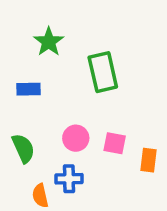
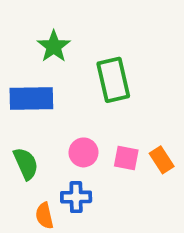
blue rectangle: (28, 89) -> (31, 98), size x1.6
orange rectangle: (148, 160) -> (162, 160), moved, turned -40

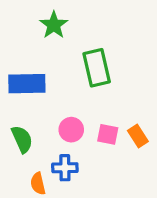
green star: (54, 46) -> (54, 25), moved

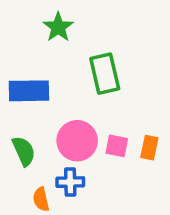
pink circle: (71, 130) -> (77, 141), size x1.5
orange rectangle: (138, 136) -> (149, 148), turned 45

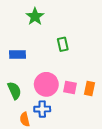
green rectangle: (105, 74) -> (63, 44), size x0.6
blue rectangle: (29, 91) -> (17, 55), size x0.7

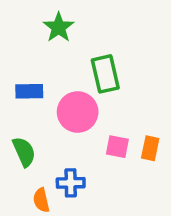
green rectangle: (63, 44) -> (105, 74), size x1.5
pink circle: (46, 84) -> (78, 112), moved

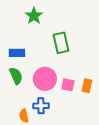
pink circle: (78, 112) -> (45, 79), moved
green semicircle: (24, 152) -> (16, 76), moved

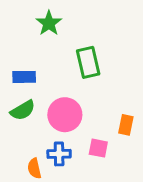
green semicircle: (16, 76) -> (23, 110), turned 84
pink square: (68, 85) -> (98, 148), moved

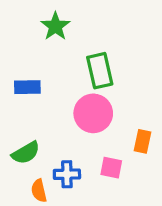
green semicircle: (23, 110) -> (26, 153), moved
pink circle: (65, 115) -> (93, 113), moved

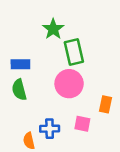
green star: (55, 26) -> (53, 29), moved
green semicircle: (26, 153) -> (19, 90), moved, turned 105

